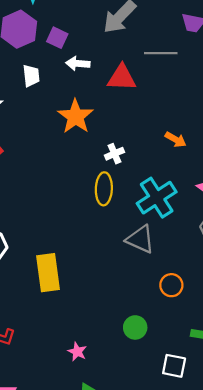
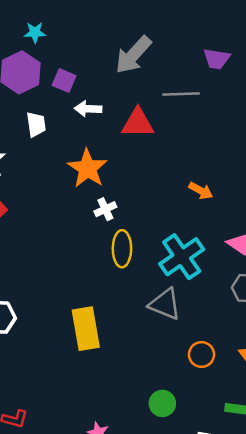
white cross: (115, 154) -> (105, 209), moved
yellow rectangle: (48, 273) -> (86, 329), moved

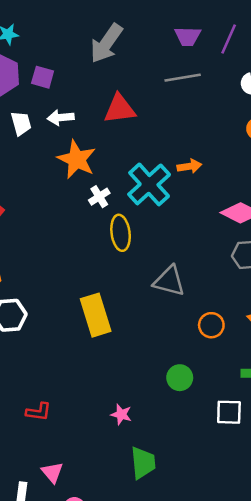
gray line: (181, 94) -> (183, 78), moved
white arrow: (88, 109) -> (61, 118), moved
orange arrow: (201, 191) -> (189, 166), turned -30
cyan cross: (182, 257) -> (149, 184), moved

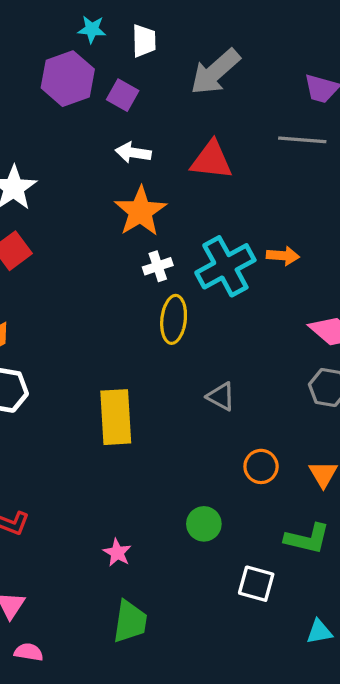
white trapezoid: (21, 123) -> (144, 41), moved
gray triangle: (169, 281) -> (221, 397), size x0.7

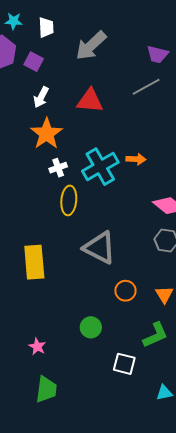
gray line: (302, 140) -> (146, 87), turned -32
white arrow: (133, 153) -> (41, 97), turned -70
gray triangle: (221, 397) -> (99, 248), size x1.8
green L-shape: (307, 539) -> (155, 335), turned -36

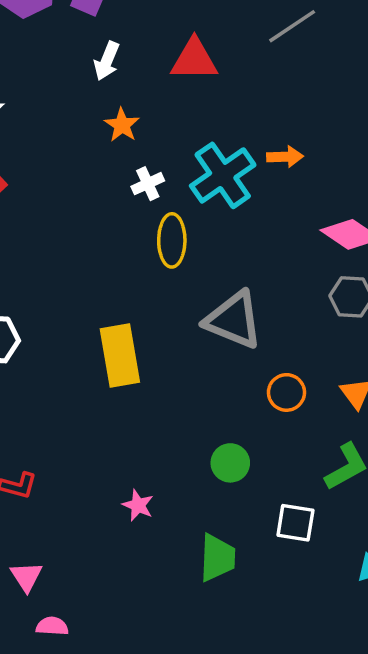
orange star: (47, 134) -> (122, 125), size x0.6
green trapezoid: (46, 389) -> (217, 558), moved

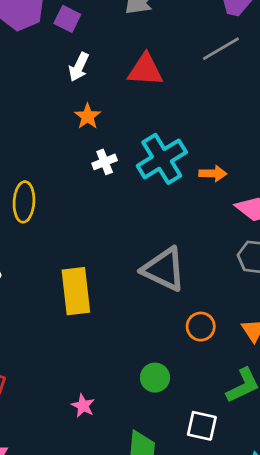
orange arrow: (285, 157) -> (213, 173), moved
yellow ellipse: (172, 240) -> (24, 202), moved

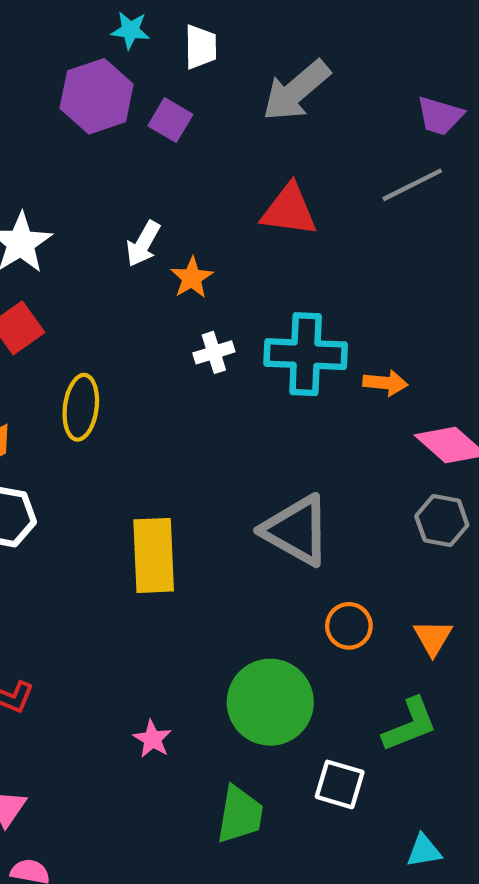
white arrow: (79, 67) -> (143, 244), moved
cyan cross: (162, 159) -> (306, 354), turned 30
green circle: (155, 378) -> (270, 702), size x1.8

